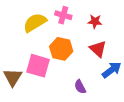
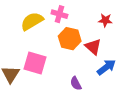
red star: (95, 22) -> (105, 20), moved
orange hexagon: (61, 49) -> (70, 39), moved

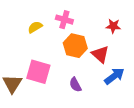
yellow semicircle: (32, 21) -> (35, 27), size x0.6
purple semicircle: (76, 83) -> (75, 85), moved

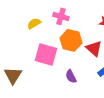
pink square: (38, 72) -> (46, 54), moved

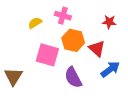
purple semicircle: (71, 76) -> (73, 77), size x1.5

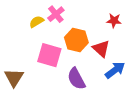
pink cross: (63, 16) -> (56, 14), moved, turned 35

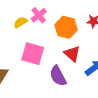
orange hexagon: (76, 40) -> (66, 27), moved
red triangle: (101, 49) -> (72, 54), moved

